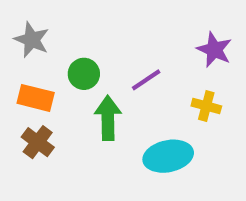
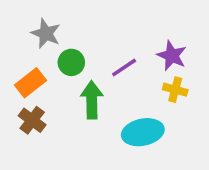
gray star: (32, 40) -> (46, 33), moved
purple star: (214, 50) -> (172, 56), moved
orange rectangle: (36, 98) -> (30, 83), turned -52

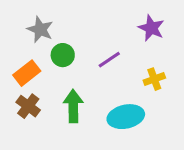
purple star: (172, 56) -> (151, 28), moved
yellow cross: (175, 90) -> (154, 79), turned -35
green arrow: (92, 100) -> (73, 106), moved

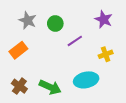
green circle: (63, 55) -> (55, 23), moved
brown cross: (28, 106) -> (19, 86), moved
green arrow: (73, 106) -> (50, 87), moved, turned 115

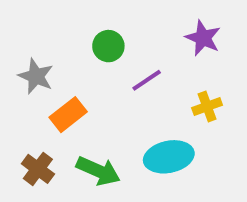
gray star: (28, 20) -> (36, 76), moved
orange rectangle: (18, 50) -> (68, 115), moved

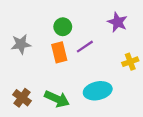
gray star: (36, 76) -> (21, 44), turned -30
yellow cross: (207, 106) -> (130, 62), moved
orange rectangle: (68, 115) -> (59, 52), moved, turned -66

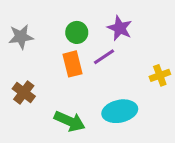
purple star: (117, 22) -> (120, 28), moved
gray star: (21, 44) -> (21, 37), moved
brown cross: (22, 98) -> (24, 93), moved

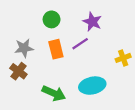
green circle: (77, 32) -> (52, 19), moved
gray star: (21, 37) -> (24, 48), moved

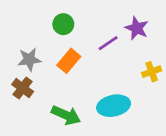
purple star: (92, 22) -> (137, 28), moved
purple line: (80, 44) -> (108, 43), moved
orange rectangle: (56, 49) -> (69, 61), turned 54

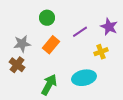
purple star: (137, 28) -> (109, 27), moved
yellow cross: (152, 72) -> (101, 52), moved
green arrow: (66, 115) -> (49, 85), turned -85

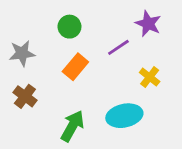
purple star: (109, 27) -> (148, 24), moved
gray star: (22, 44) -> (22, 53), moved
yellow cross: (101, 52) -> (150, 77), turned -32

